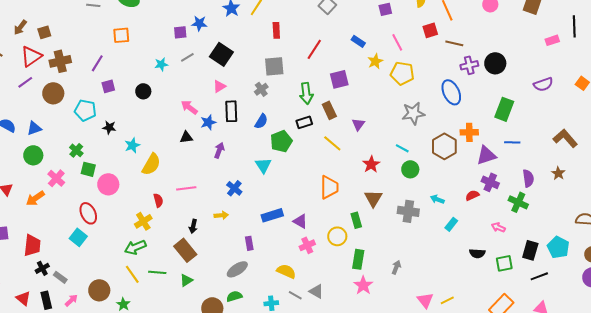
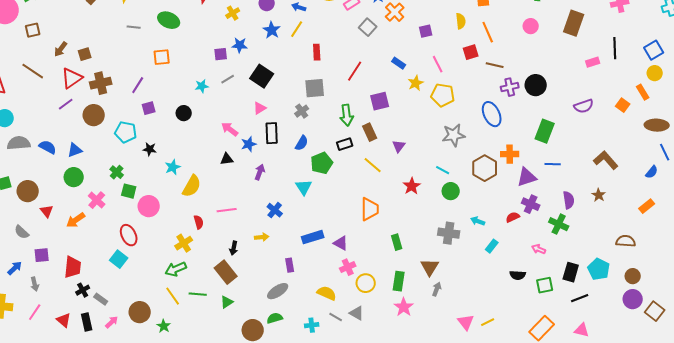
brown triangle: (373, 198) -> (430, 267), moved
yellow circle: (337, 236) -> (366, 283), moved

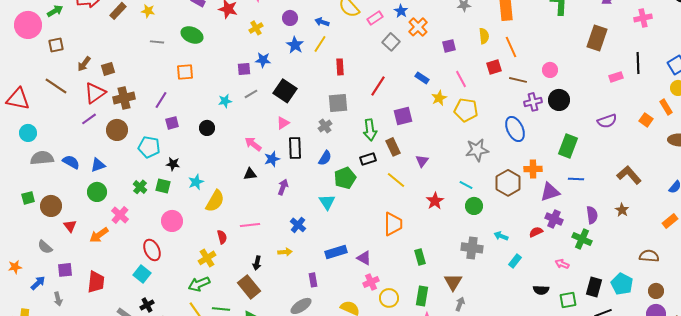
pink circle: (531, 26) -> (550, 70), moved
green square: (129, 191) -> (163, 186), moved
black cross: (83, 290) -> (147, 305), moved

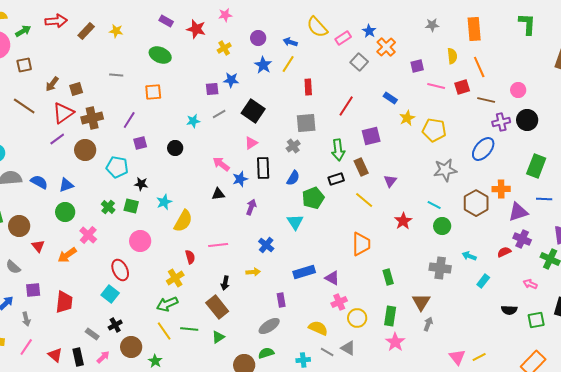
gray line: (157, 42) -> (116, 75), moved
pink line: (461, 79) -> (436, 86), moved, turned -48
blue ellipse: (515, 129) -> (483, 149), turned 65

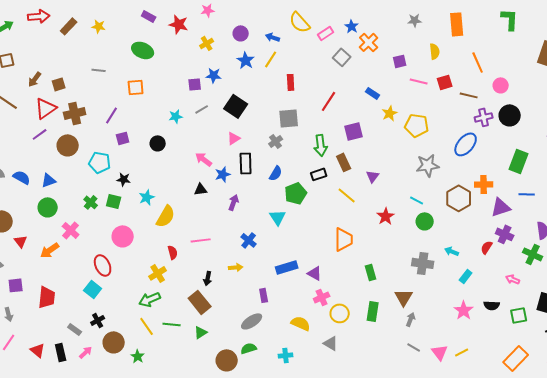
orange line: (479, 67) -> (478, 62), moved
red semicircle: (504, 252) -> (487, 247), turned -32
pink star: (395, 342) -> (464, 310), moved
gray line: (327, 352) -> (414, 347), moved

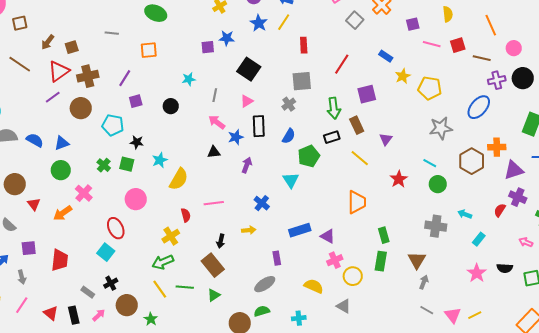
gray line: (202, 109) -> (215, 95), moved, turned -48
green rectangle: (373, 311) -> (381, 261), moved

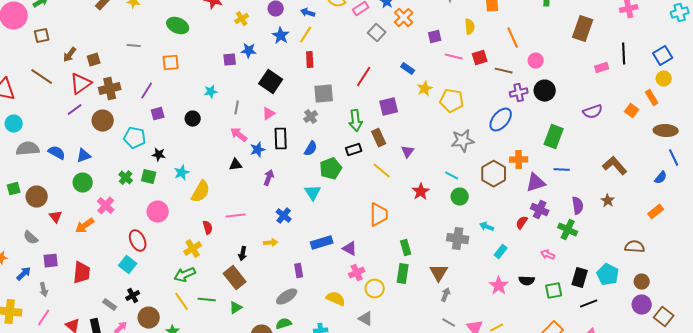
red rectangle: (304, 45) -> (310, 60), moved

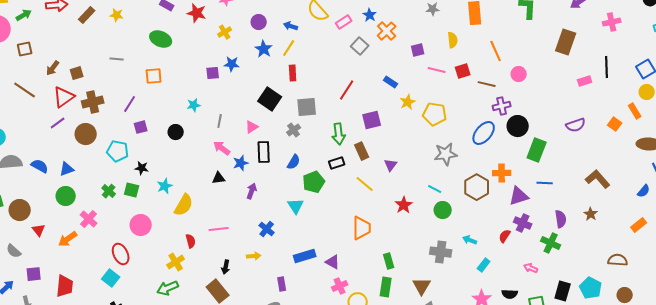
black square: (271, 82) -> (270, 99), moved
black circle: (545, 91) -> (518, 126), moved

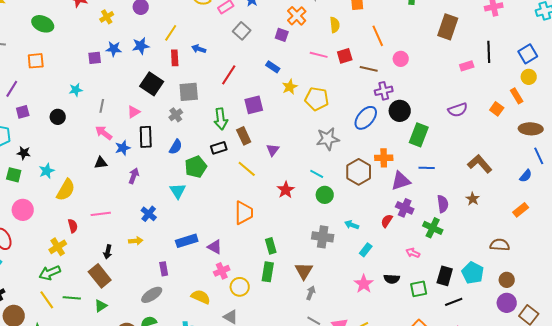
blue arrow: (291, 26) -> (199, 49), moved
orange cross: (387, 31) -> (297, 16), moved
blue star: (264, 49) -> (141, 46), moved, turned 30
purple square: (418, 50) -> (282, 35), moved, turned 32

